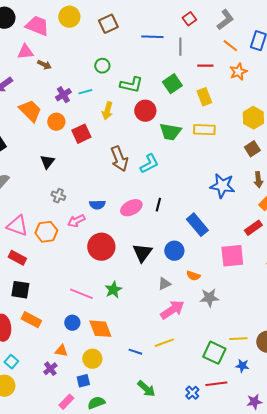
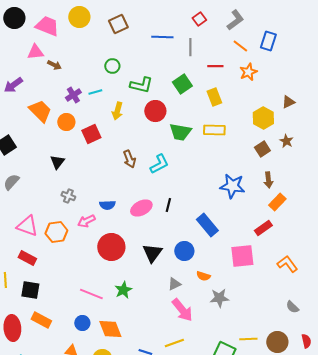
brown arrow: (119, 159) -> (129, 159), size x0.7
pink arrow: (172, 310) -> (182, 310), turned 85

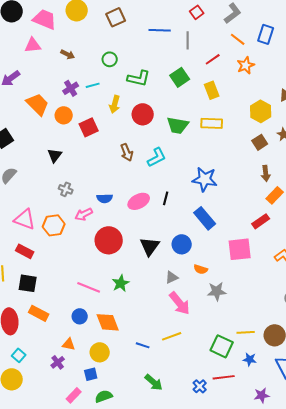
brown arrow: (54, 65) -> (68, 54), moved
red line: (215, 66) -> (213, 59), turned -35
red circle: (155, 111) -> (143, 114), moved
blue star: (232, 186) -> (205, 179), moved

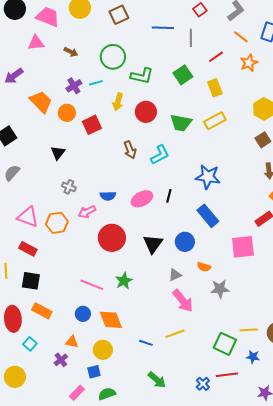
green circle: (110, 59) -> (113, 57), size x1.6
yellow rectangle: (212, 123) -> (215, 121), turned -30
cyan square: (19, 355) -> (30, 344), moved

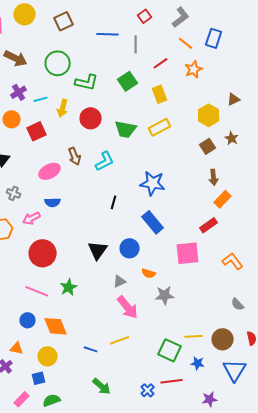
brown arrow: (71, 52) -> (16, 58), size x1.6
cyan line: (96, 83) -> (41, 99), moved
pink ellipse: (142, 199) -> (50, 171), moved
red circle: (112, 238) -> (43, 253), moved

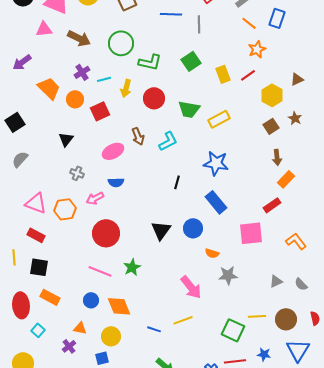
red line: (161, 63) -> (248, 75), moved
yellow rectangle: (160, 127) -> (219, 119), moved
gray triangle: (120, 281) -> (276, 281), moved
blue star: (198, 363) -> (264, 354), moved

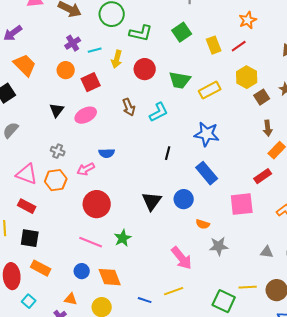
orange trapezoid: (49, 88) -> (25, 65), moved
yellow hexagon: (272, 95) -> (247, 77), moved
pink ellipse: (113, 151) -> (86, 115), moved
gray cross: (77, 173) -> (58, 151), moved
gray triangle: (276, 281) -> (267, 252), turned 32

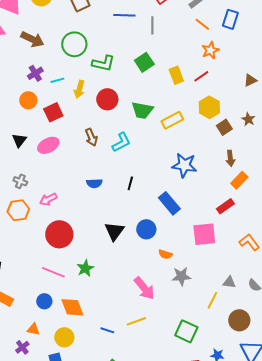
blue star: (207, 134) -> (184, 165), moved
blue semicircle: (107, 153) -> (94, 183), moved
yellow line: (248, 287) -> (212, 300), moved, turned -60

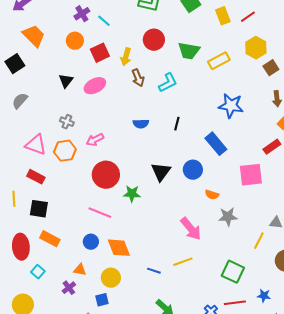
cyan line: (57, 80) -> (104, 21), turned 56
yellow arrow: (79, 89) -> (126, 57), moved
green star: (85, 268) -> (132, 194), moved, turned 30

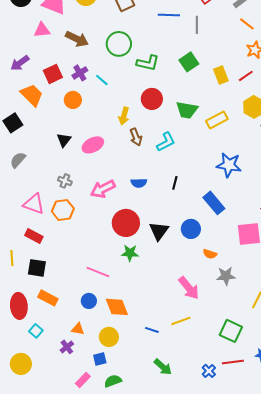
red square: (100, 53) -> (53, 74), moved
pink arrow: (95, 140) -> (103, 189), moved, size x1.4
red circle: (106, 175) -> (126, 223), moved

